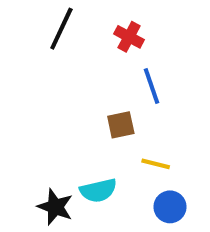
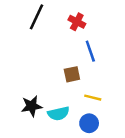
black star: (55, 207) -> (32, 106), moved, turned -30
blue circle: (170, 207) -> (89, 123), moved

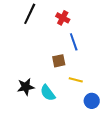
cyan semicircle: (58, 113) -> (48, 93), turned 66
blue circle: (89, 123) -> (92, 101), moved

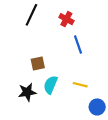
brown square: (59, 61) -> (38, 64), moved
cyan semicircle: (48, 93) -> (51, 85), moved, turned 60

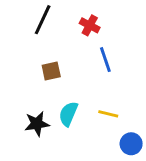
brown square: (38, 64) -> (51, 71), moved

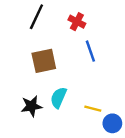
brown square: (51, 71) -> (44, 61), size x1.5
yellow line: (108, 114) -> (93, 109), moved

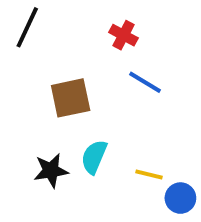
black line: (36, 17) -> (27, 27), moved
blue line: (90, 51) -> (145, 82), turned -40

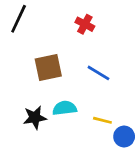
blue line: (145, 82) -> (98, 73), moved
cyan semicircle: (94, 157) -> (65, 108), turned 60

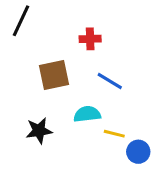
red cross: (85, 24) -> (90, 39), moved, turned -30
cyan semicircle: (65, 108) -> (87, 114), moved

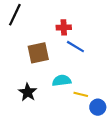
blue line: (110, 81) -> (75, 47), moved
black star: (39, 131) -> (28, 92), turned -30

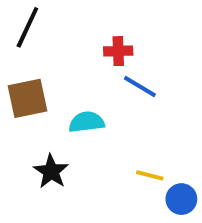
brown square: (38, 53) -> (27, 98), moved
cyan semicircle: (62, 81) -> (87, 122), moved

